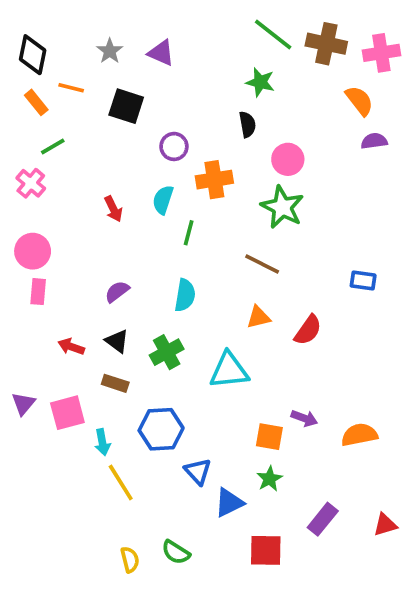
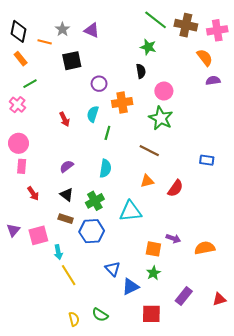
orange line: (71, 88) -> (45, 42), moved
black square: (126, 106) -> (72, 61), turned -30
red arrow: (71, 347) -> (33, 194), moved, turned -144
blue hexagon: (161, 429) -> (92, 231), moved

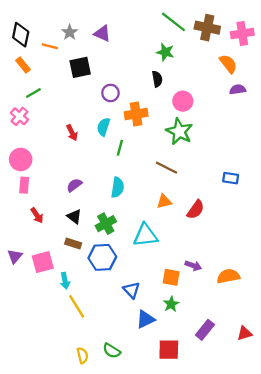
blue triangle: (113, 269) -> (131, 290), moved

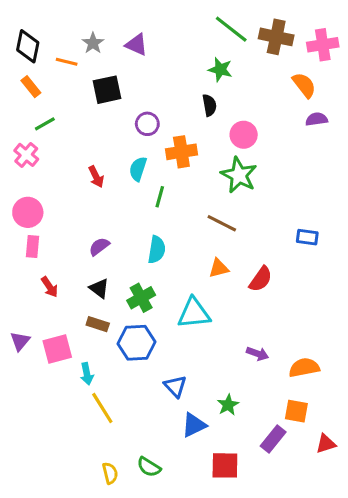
orange square: (171, 277) -> (296, 411), moved

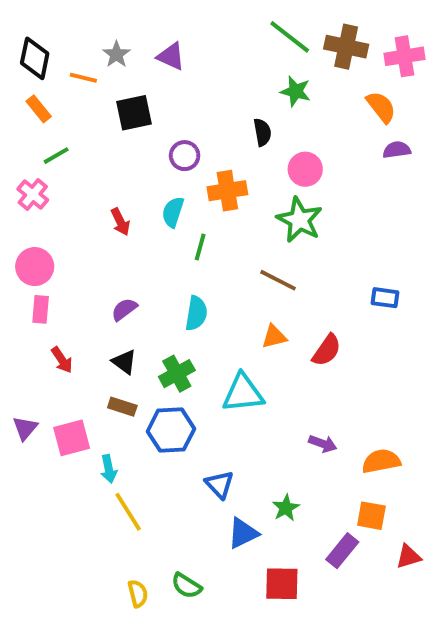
green star: (220, 70) -> (296, 91), moved

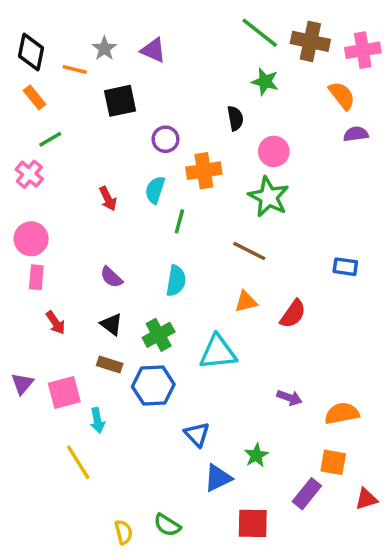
purple semicircle: (124, 309) -> (111, 277), turned -100
yellow line: (128, 512) -> (78, 462), moved

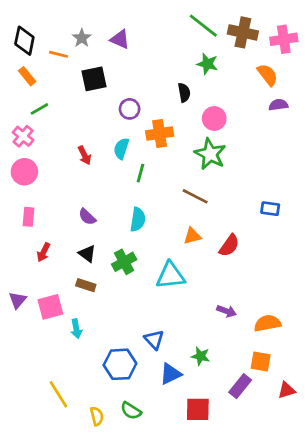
pink circle: (31, 239) -> (24, 172), moved
red arrow: (55, 323) -> (44, 252), turned 60
blue hexagon: (153, 385) -> (120, 364), moved
green star: (256, 455) -> (201, 356), turned -30
yellow line: (78, 462) -> (59, 394), moved

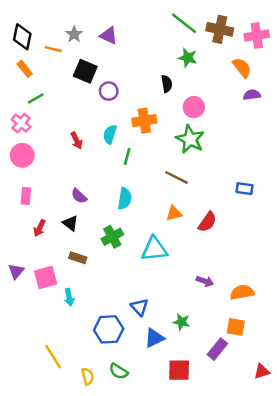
black square: (94, 79) -> (85, 71), turned 35
purple circle: (130, 109) -> (109, 91), moved
black triangle: (87, 254) -> (70, 223), moved
red triangle: (287, 390) -> (262, 371), moved

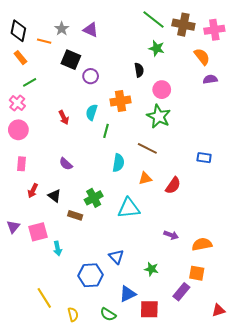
cyan semicircle: (125, 198) -> (118, 163), moved
black triangle: (70, 223) -> (54, 196), moved
brown rectangle: (78, 258) -> (75, 215), moved
blue triangle: (154, 338) -> (128, 294), moved
green semicircle: (119, 371) -> (108, 314), moved

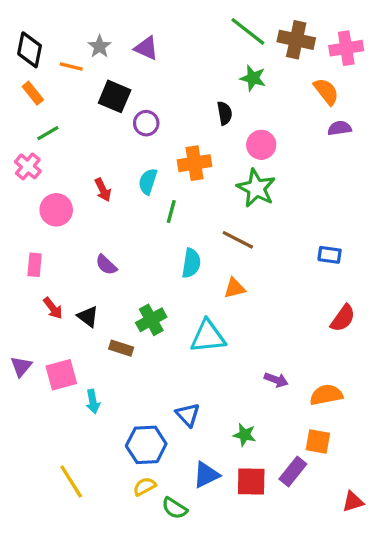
pink circle: (18, 130) -> (56, 210), moved
red semicircle: (173, 185) -> (343, 318), moved
red arrow: (33, 191) -> (53, 308), turned -64
red square: (149, 309) -> (251, 482), moved
yellow semicircle: (73, 314) -> (145, 487), moved, turned -104

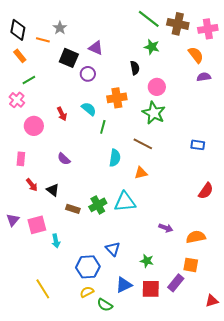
purple triangle: (146, 48) -> (96, 48), moved
cyan semicircle: (148, 181) -> (89, 109), turned 112
blue rectangle: (330, 255) -> (198, 145), moved
green cross: (151, 320) -> (98, 205), moved

